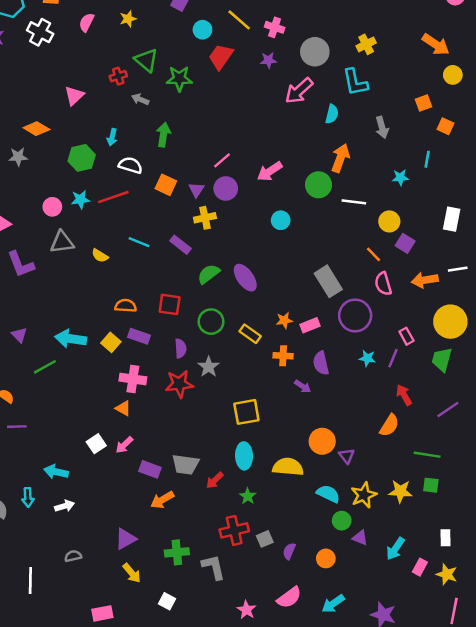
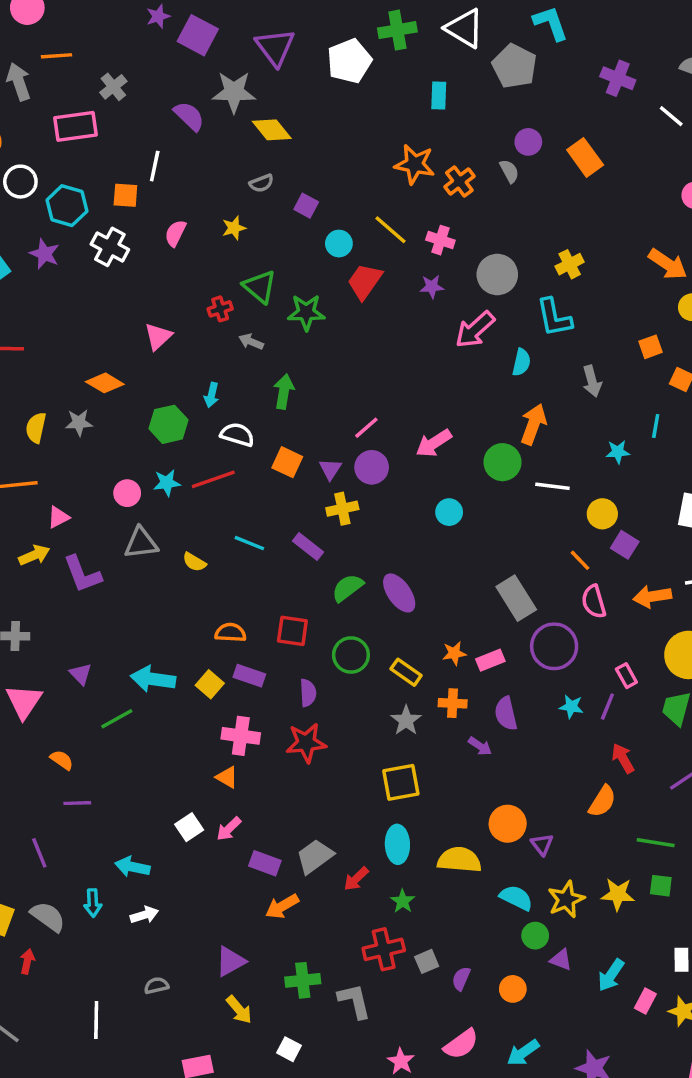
gray star: (209, 367) -> (406, 720), moved
gray trapezoid: (185, 464) -> (315, 856), turned 136

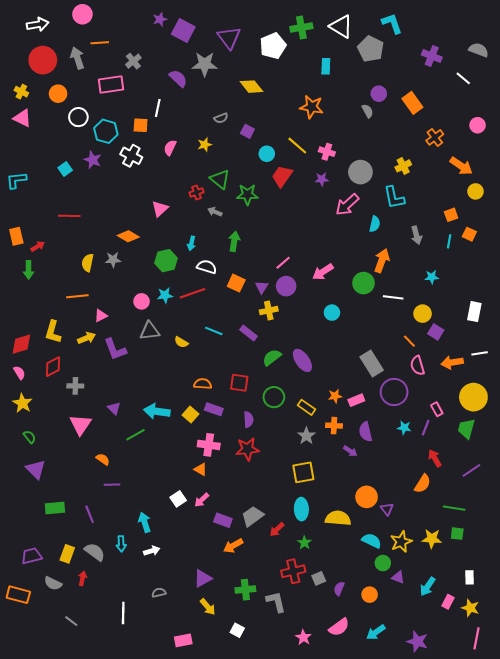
yellow diamond: (272, 130) -> (251, 87), moved
orange cross: (459, 182) -> (435, 137), moved
cyan line: (656, 426) -> (449, 241), moved
cyan arrow: (132, 867) -> (145, 522), turned 60

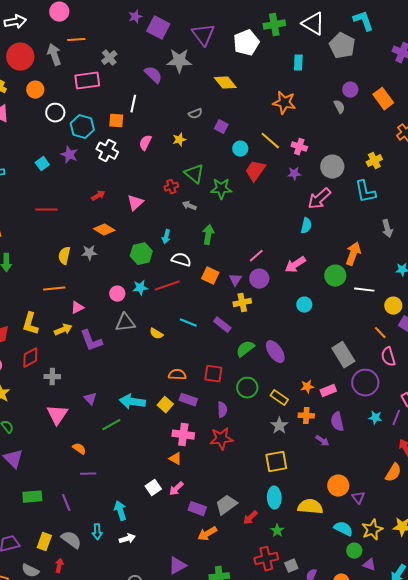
cyan semicircle: (375, 224) -> (306, 226), moved
red arrow: (38, 246) -> (98, 196), moved

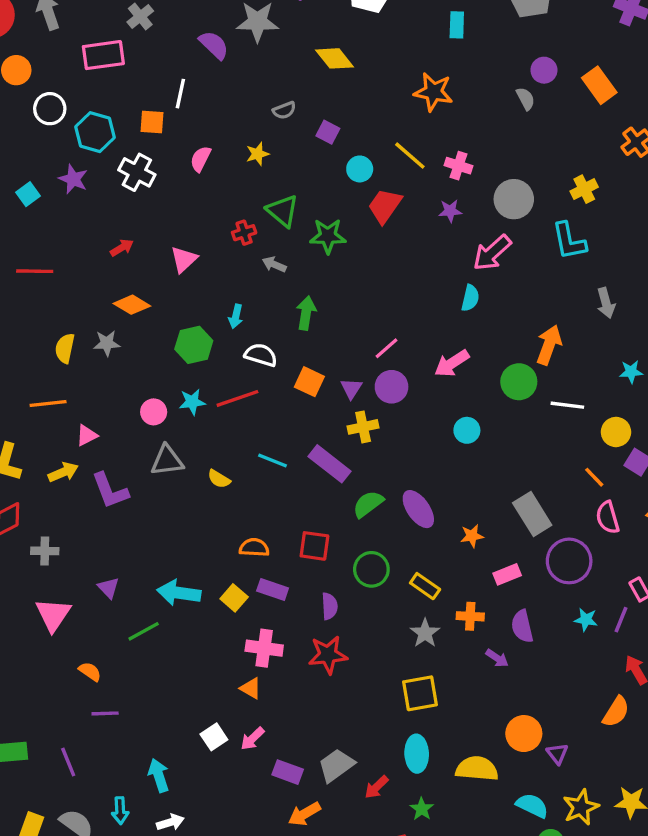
purple rectangle: (222, 325) -> (330, 464), size x1.4
orange star: (307, 387) -> (472, 536), moved

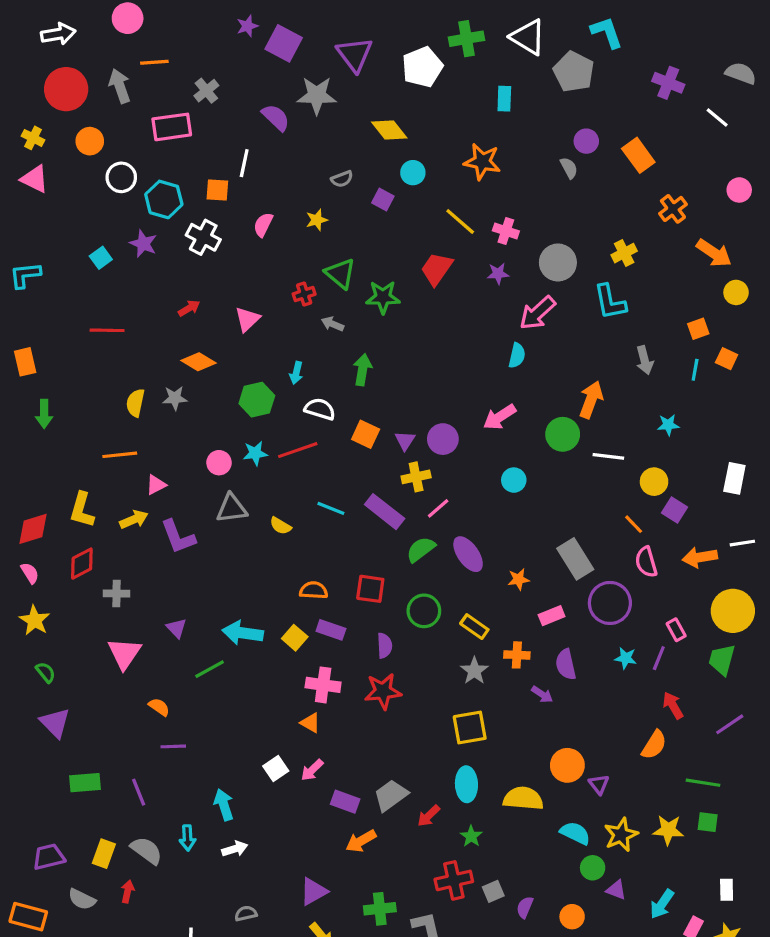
cyan circle: (360, 169) -> (413, 173), moved
pink line: (386, 348) -> (438, 508), moved

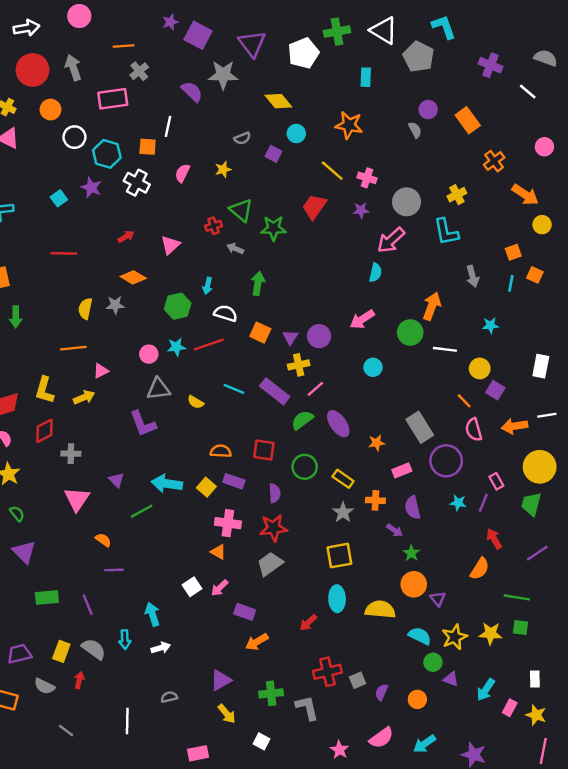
orange line: (154, 62) -> (124, 46), moved
purple L-shape: (178, 537) -> (143, 424), moved
gray trapezoid: (391, 795) -> (270, 564), moved
green star: (471, 836) -> (411, 553), moved

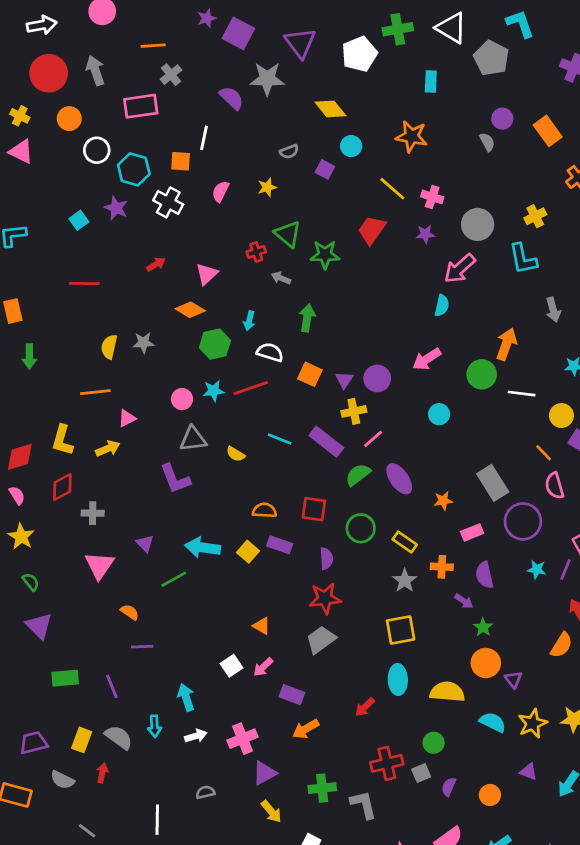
orange diamond: (133, 277) -> (190, 310), moved
pink cross: (228, 523) -> (242, 739), moved, turned -30
green circle: (433, 662) -> (434, 743), moved

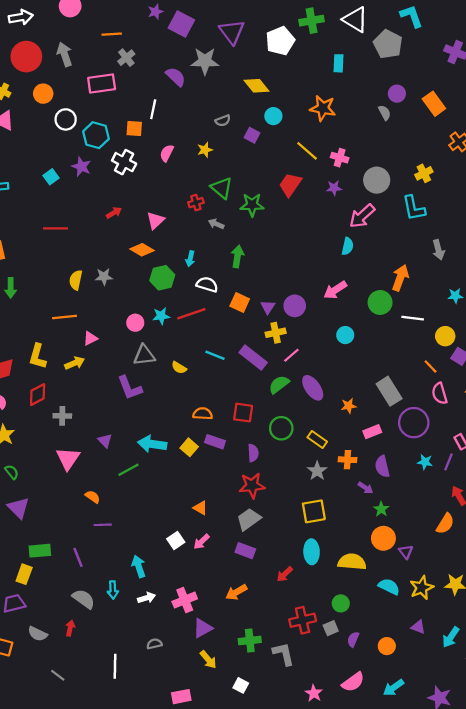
purple rectangle: (292, 695) -> (245, 551), moved
yellow rectangle: (82, 740) -> (24, 574), moved

